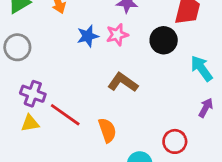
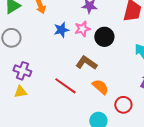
black circle: (164, 40) -> (104, 37), moved
red line: (65, 115) -> (65, 86), moved
orange semicircle: (107, 130) -> (100, 87), moved, turned -30

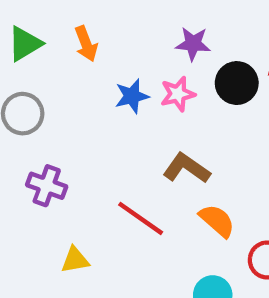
black circle: (104, 37) -> (237, 83), moved
yellow triangle: (20, 92) -> (75, 260), moved

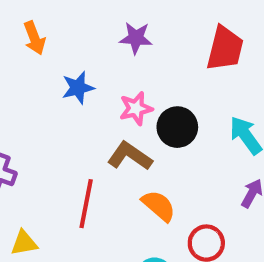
black circle: (237, 83) -> (177, 127), moved
pink star: (178, 94) -> (136, 108), moved
red line: (141, 218) -> (86, 204), turned 66

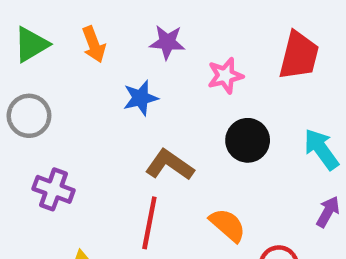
purple star: (136, 38) -> (167, 42), moved
pink star: (136, 108) -> (225, 76), moved
brown L-shape: (130, 156) -> (170, 165), moved

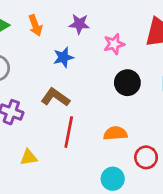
brown L-shape: (170, 165) -> (55, 97), moved
orange semicircle: (228, 225) -> (115, 133), turned -45

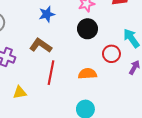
black circle: (127, 83) -> (87, 29), moved
red circle: (146, 157) -> (111, 54), moved

